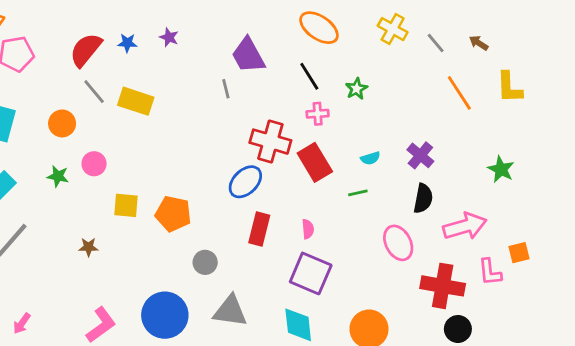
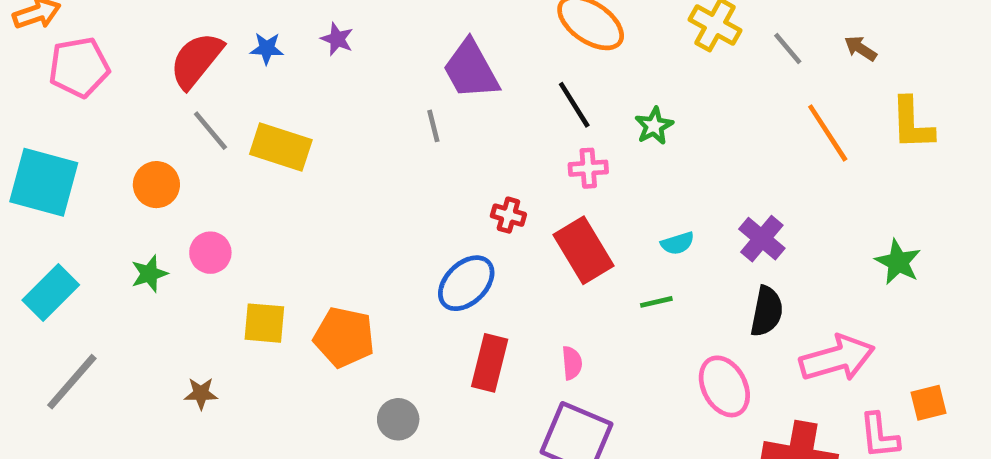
red cross: (270, 142) -> (508, 215), size x0.5
green star: (58, 176) -> (149, 274), turned -30

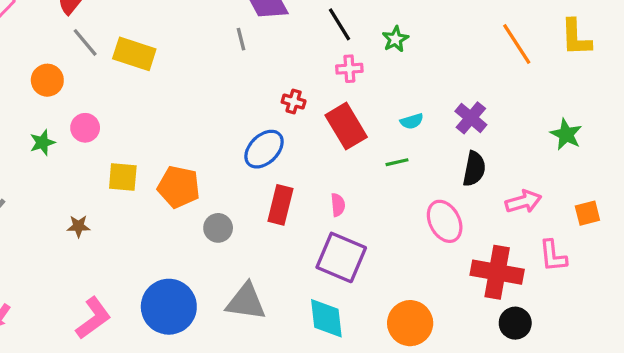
pink arrow: (837, 358) -> (523, 202), size x0.7
orange square: (929, 403) -> (587, 213), moved
gray circle: (398, 419) -> (218, 228), moved

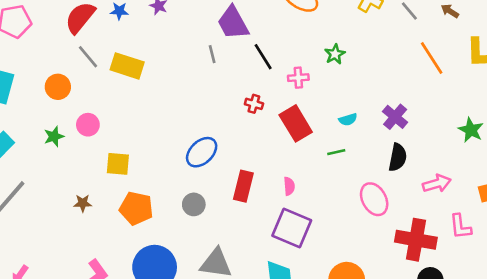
black line: (340, 24) -> (263, 57), moved
blue ellipse: (264, 149) -> (202, 152), moved
orange pentagon: (179, 187) -> (136, 208), moved

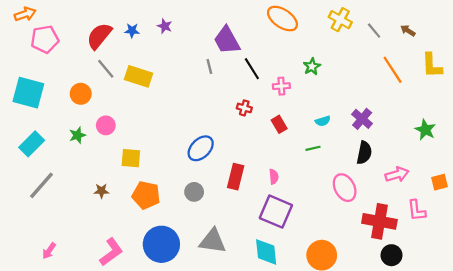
red rectangle: (296, 123) -> (279, 124), size x0.6

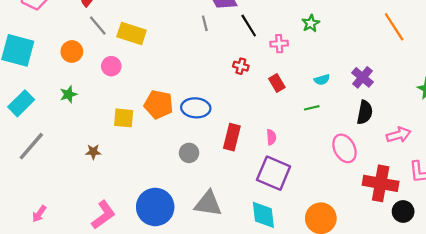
pink circle: (106, 125) -> (111, 66), moved
blue ellipse: (201, 148) -> (196, 108), turned 48
orange pentagon: (146, 195) -> (159, 104), moved
black circle: (391, 255) -> (403, 211), moved

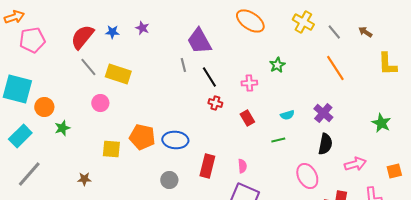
black line: (249, 26) -> (209, 77), moved
orange line: (394, 27) -> (335, 68), moved
orange circle: (72, 52) -> (44, 107), moved

